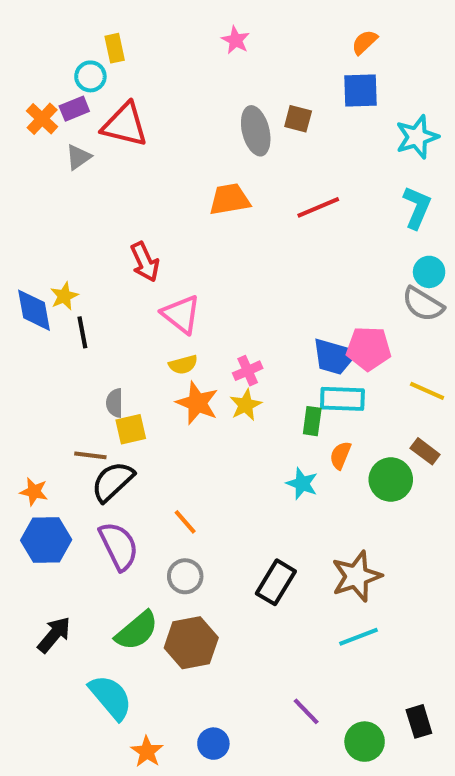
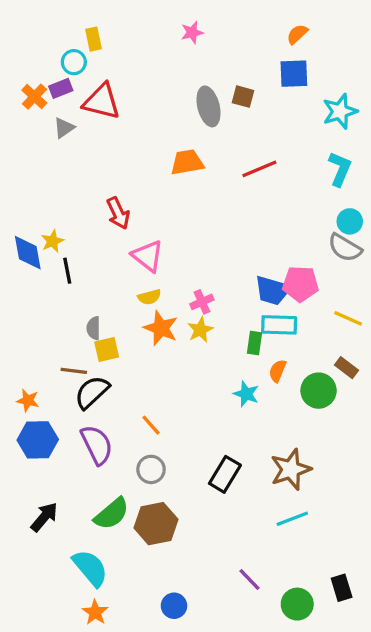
pink star: (236, 40) -> (192, 33), turned 30
orange star: (147, 752) -> (95, 612), moved

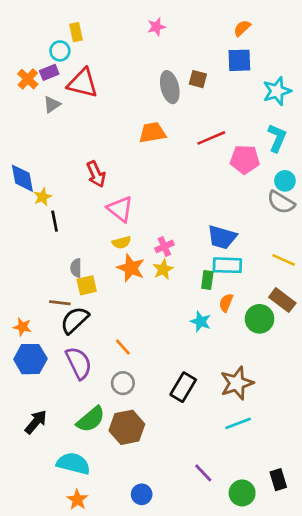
blue diamond: (28, 253) -> (22, 178), moved
pink pentagon: (300, 284) -> (245, 159), moved
brown rectangle: (346, 368) -> (282, 300), size x1.4
cyan semicircle: (90, 568) -> (73, 464), turned -36

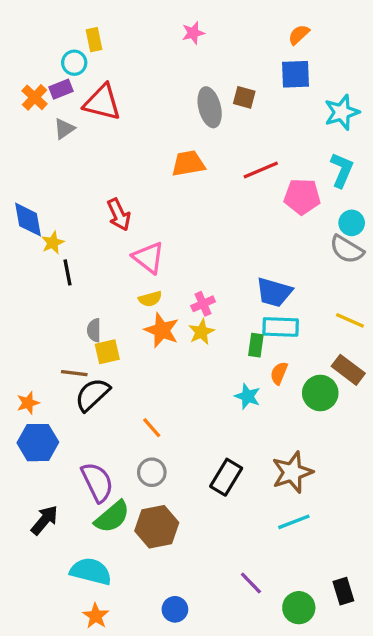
orange star: (22, 327) -> (28, 403), turned -30
purple semicircle: (79, 363) -> (97, 482), moved

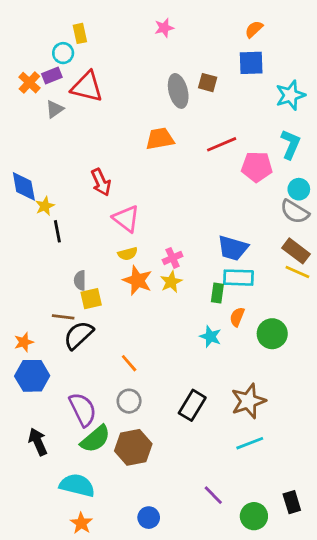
brown rectangle: (348, 370) -> (296, 251), moved
black arrow: (44, 520) -> (38, 442), turned -64

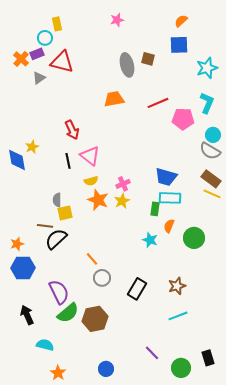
blue diamond: (24, 186) -> (17, 160), moved
black line: (57, 231) -> (68, 161), moved
gray circle: (129, 401) -> (102, 278), moved
brown star: (248, 401) -> (177, 286), size x0.7
cyan semicircle: (77, 485) -> (45, 345), moved, size x0.7

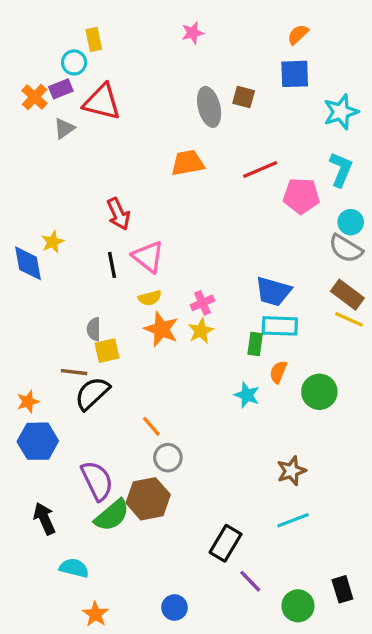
black rectangle: (137, 289) -> (226, 543), moved
brown hexagon: (95, 319) -> (148, 499), moved

